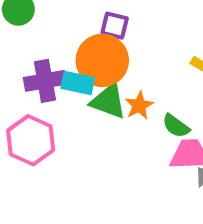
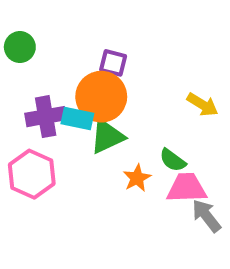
green triangle: (108, 101) -> (107, 136), turned -45
orange star: (139, 105) -> (137, 178), moved

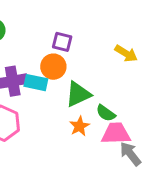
orange circle: (101, 97) -> (53, 67), size x0.7
yellow arrow: (202, 105) -> (126, 54), moved
green triangle: (107, 136) -> (78, 94), moved

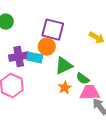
purple square: (62, 42) -> (53, 30), size x1.6

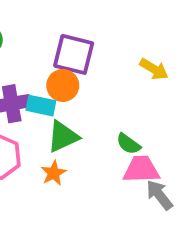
green triangle: (64, 66) -> (63, 137), moved
orange star: (65, 88) -> (54, 173), moved

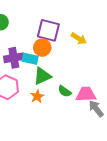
yellow arrow: (154, 69) -> (79, 38), moved
green semicircle: (128, 144) -> (65, 91), moved

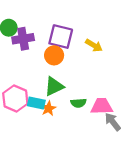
purple cross: (14, 58) -> (23, 39), moved
cyan rectangle: (30, 59) -> (36, 103), moved
green semicircle: (65, 91) -> (78, 103), turned -40

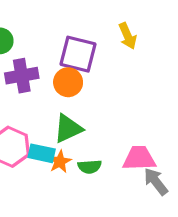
purple cross: (23, 39) -> (22, 76), moved
yellow arrow: (94, 45) -> (128, 36), moved, turned 35
green semicircle: (78, 103) -> (90, 167), moved

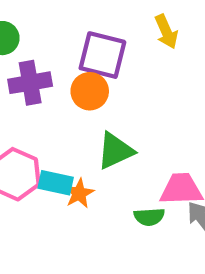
green triangle: (68, 129) -> (115, 151), moved
green semicircle: (90, 167) -> (149, 217), moved

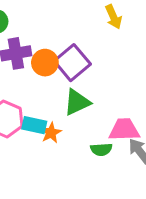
purple square: (102, 55) -> (72, 63), moved, turned 36
orange circle: (90, 91) -> (45, 63), moved

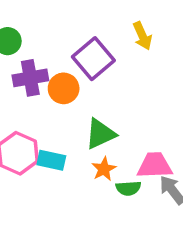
purple square: (72, 63) -> (93, 59), moved
orange star: (51, 133) -> (104, 169), moved

